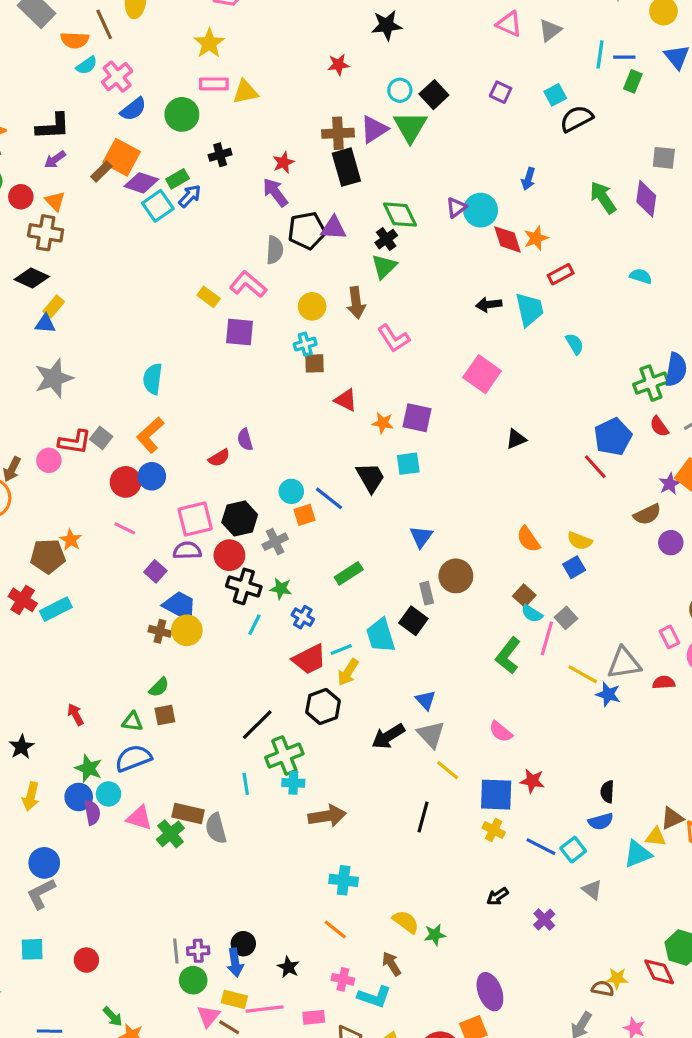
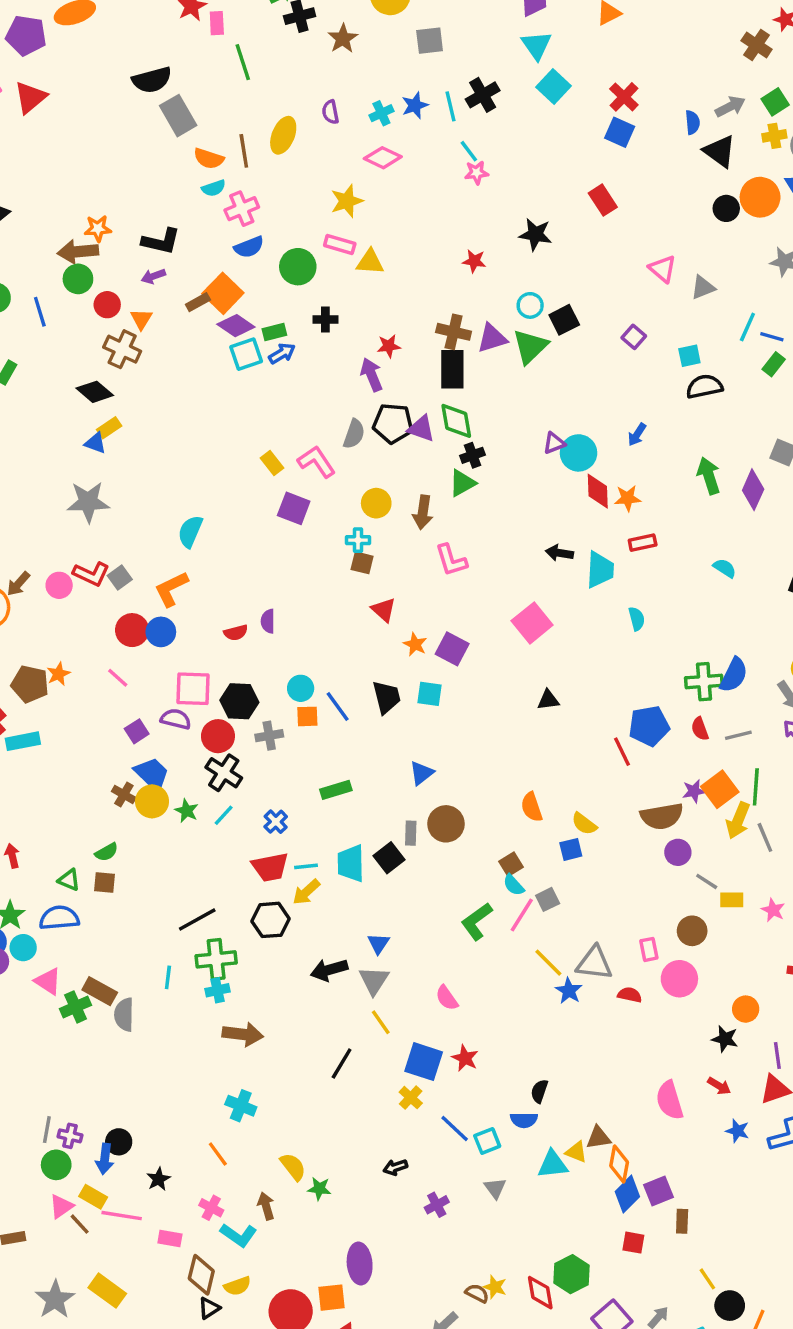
green diamond: (400, 215) -> (456, 421), moved
brown semicircle: (647, 514) -> (662, 816), size x1.4
green star: (281, 589) -> (187, 811), moved
cyan cross: (293, 783) -> (217, 990), turned -30

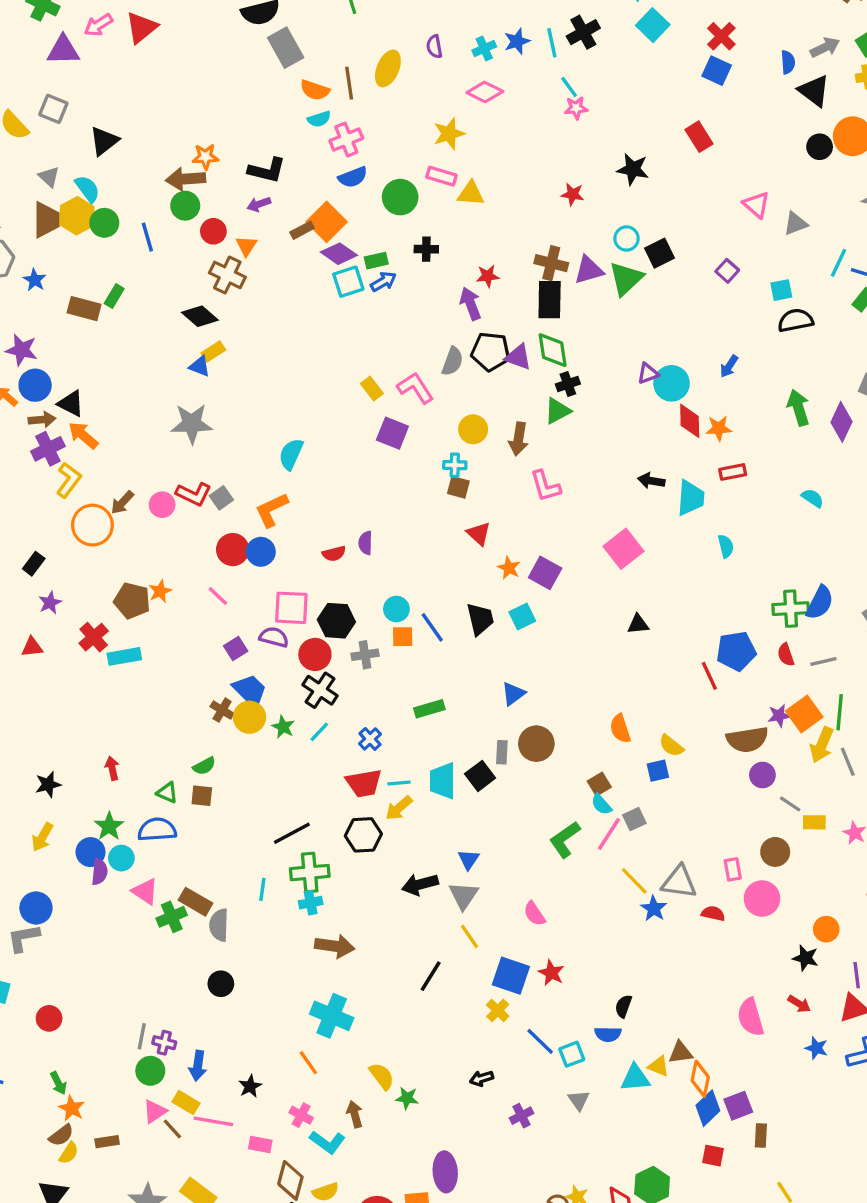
cyan square: (430, 694) -> (522, 616), turned -35
cyan cross: (241, 1106) -> (332, 1016), size x1.4
black circle: (119, 1142) -> (221, 984), moved

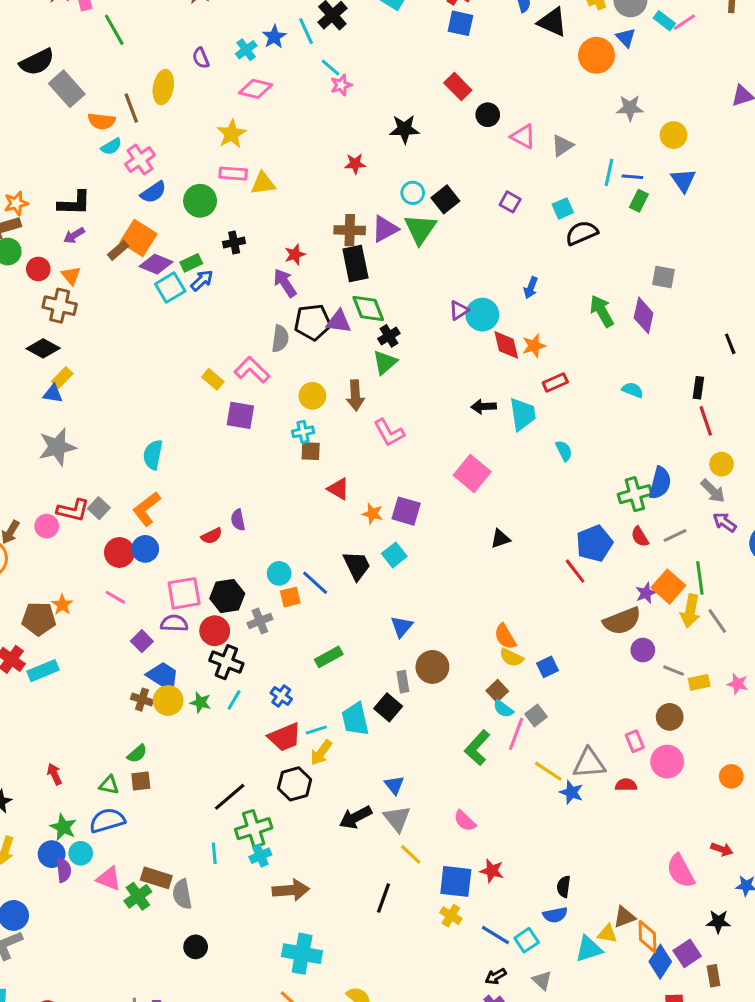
black circle: (820, 147) -> (488, 115), moved
yellow semicircle: (671, 746) -> (511, 658), moved
black star: (806, 958) -> (718, 922), moved
black arrow: (482, 1078) -> (496, 976), moved

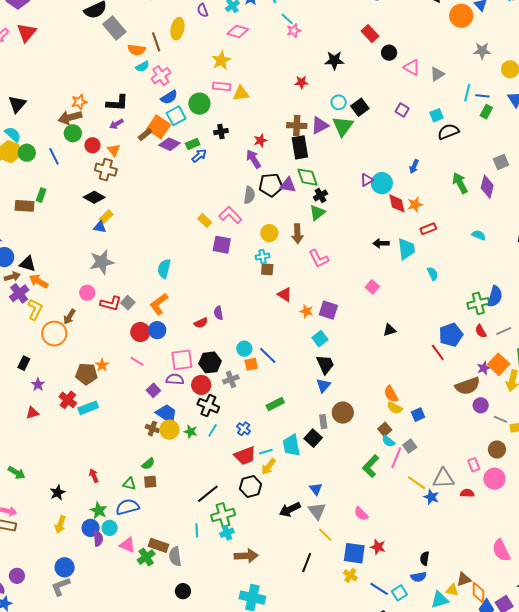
gray square: (663, 277) -> (501, 162), turned -35
cyan square: (170, 288) -> (176, 116), moved
pink square: (472, 473) -> (372, 287), size x0.6
pink circle: (47, 526) -> (87, 293), moved
black trapezoid: (357, 566) -> (325, 364), moved

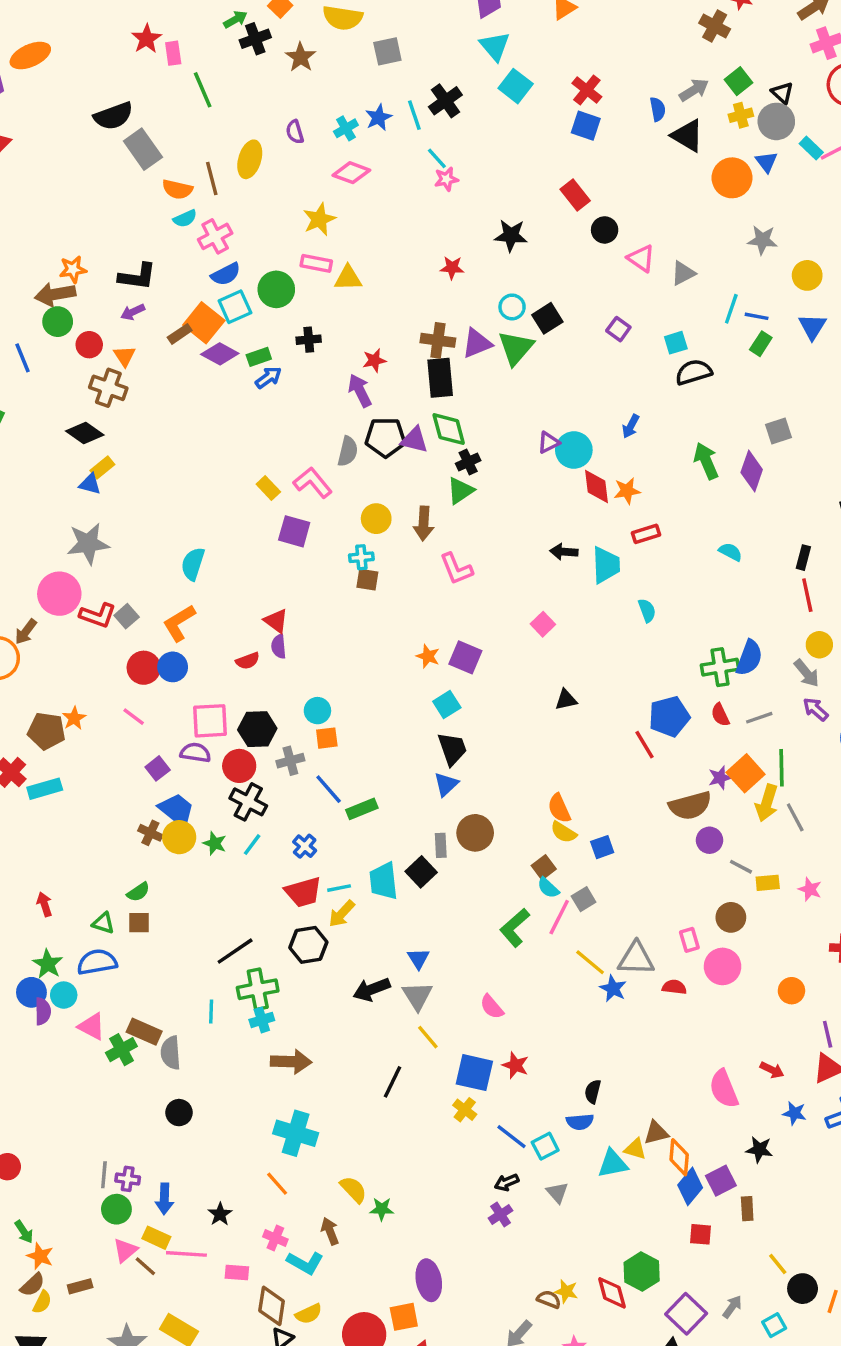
pink circle: (87, 293) -> (59, 594), size x1.6
red triangle: (285, 294) -> (276, 621), moved
blue line: (268, 355) -> (329, 789), moved

